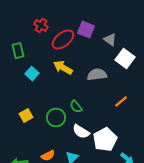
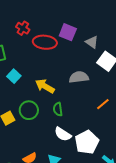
red ellipse: (63, 40) -> (45, 42), turned 45
yellow arrow: (63, 68) -> (45, 86), moved
green semicircle: (76, 107) -> (58, 109), turned 32
green circle: (56, 118) -> (29, 110), moved

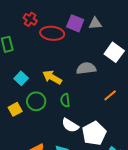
gray triangle: (92, 42) -> (95, 23), moved, turned -40
cyan square: (14, 76) -> (21, 78), moved

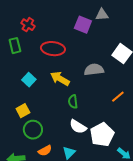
red cross: (30, 19) -> (28, 25), moved
gray triangle: (95, 23) -> (102, 15), moved
red ellipse: (52, 33) -> (53, 49), moved
green circle: (36, 101) -> (33, 130), moved

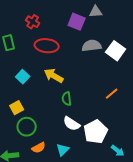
red cross: (28, 25) -> (33, 22), moved
gray semicircle: (94, 70) -> (92, 46), moved

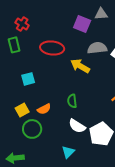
red cross: (33, 22) -> (22, 24), moved
yellow arrow: (54, 76) -> (80, 66), moved
cyan square: (23, 77) -> (28, 79), turned 32
orange semicircle: (39, 148) -> (44, 109), moved

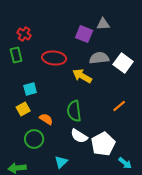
green semicircle: (72, 101) -> (74, 111), size x1.5
orange semicircle: (44, 109) -> (46, 119), turned -120
yellow square: (22, 110) -> (23, 109), moved
cyan triangle: (68, 152) -> (61, 162), moved

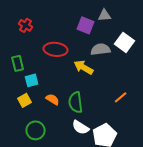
green rectangle: (16, 55) -> (18, 63), moved
white square: (123, 63) -> (125, 42), moved
orange semicircle: (46, 119) -> (53, 99), moved

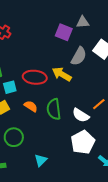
red ellipse: (56, 49) -> (35, 77), moved
gray semicircle: (101, 49) -> (79, 56), turned 126
white semicircle: (81, 127) -> (81, 115), moved

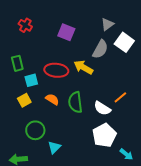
gray triangle: (83, 22) -> (107, 24), moved, turned -32
purple square: (64, 32) -> (66, 32), moved
cyan triangle: (41, 160) -> (54, 147), moved

